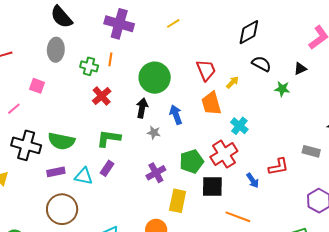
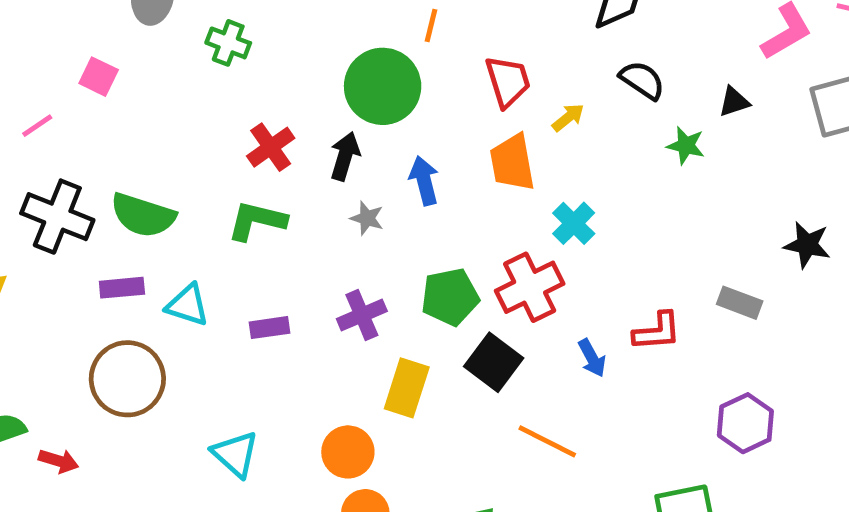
orange line: (110, 59) -> (431, 25), moved
red cross: (102, 96) -> (271, 147), moved
purple rectangle: (107, 168) -> (270, 328), moved, turned 42
black square: (212, 187) -> (494, 362), turned 30

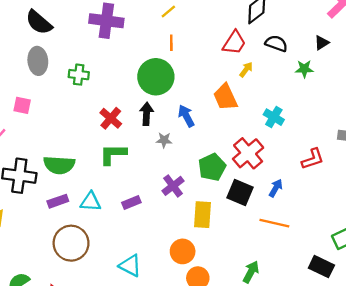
red trapezoid: (508, 81) -> (234, 43), moved, turned 64
cyan cross: (574, 223) -> (274, 117), moved
blue arrow: (592, 358) -> (276, 188), moved, turned -108

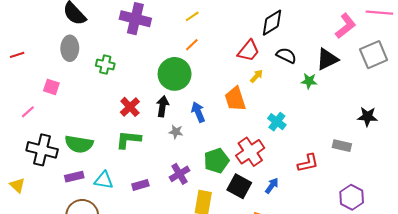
orange line: (171, 43) -> (192, 45), turned 40
black triangle: (322, 43) -> (327, 59), size x1.6

